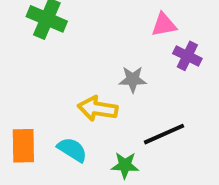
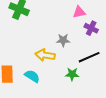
black line: (164, 134) -> (89, 57), moved
green star: (125, 165) -> (72, 74), moved

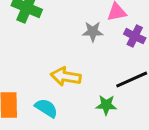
gray star: (63, 40) -> (93, 32), moved

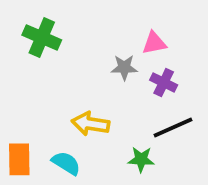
purple cross: (135, 36) -> (164, 82), moved

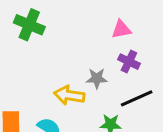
gray star: (124, 67) -> (97, 78), moved

